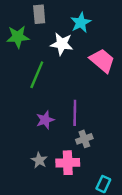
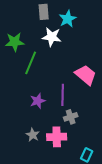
gray rectangle: (39, 14) -> (44, 12), moved
green star: (18, 37) -> (15, 42), moved
pink trapezoid: (102, 61) -> (86, 75), moved

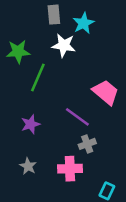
purple line: (63, 95) -> (77, 117), turned -55
purple star: (38, 101) -> (30, 124), moved
gray star: (33, 135) -> (28, 166), moved

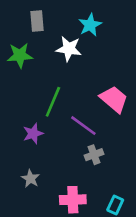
gray rectangle: (54, 15) -> (37, 21), moved
green line: (38, 77) -> (53, 102), moved
pink cross: (70, 169) -> (73, 200), moved

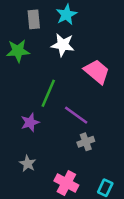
cyan star: (90, 25) -> (66, 15), moved
pink trapezoid: (114, 99) -> (97, 71), moved
pink cross: (73, 200) -> (66, 183), turned 30

